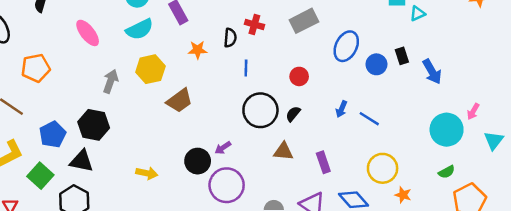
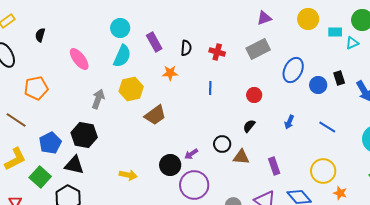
cyan semicircle: (140, 29) -> (122, 56), turned -40
black semicircle: (230, 38) -> (186, 48), moved
black circle: (260, 110) -> (222, 144), moved, size x0.6
blue line: (369, 119) -> (327, 127), moved

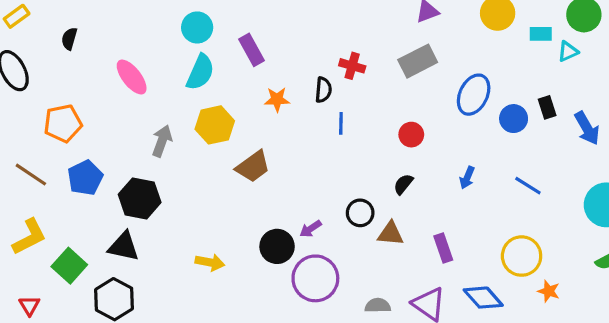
black semicircle: (186, 48) -> (323, 90), moved
blue pentagon: (50, 143) -> (85, 178), moved

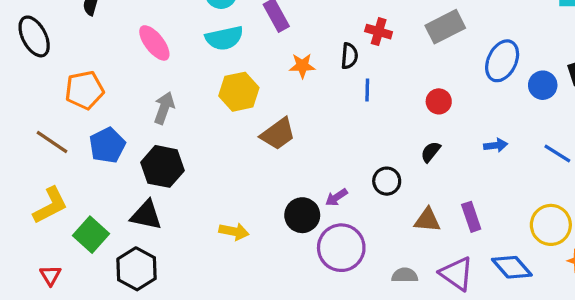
cyan semicircle: (200, 72) -> (224, 38), turned 54
gray arrow: (162, 141) -> (164, 108), moved
blue arrow: (467, 178) -> (496, 145), turned -120
brown triangle: (390, 234) -> (427, 220), moved

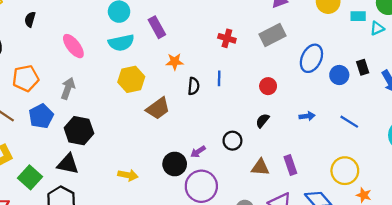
black semicircle: (349, 56) -> (194, 86), moved
gray arrow: (164, 108) -> (68, 88), moved

